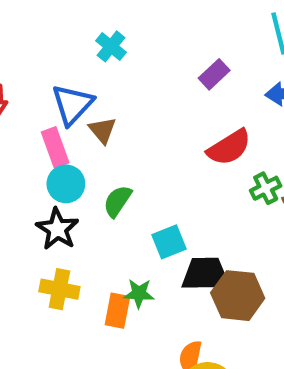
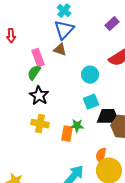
blue triangle: (72, 104) -> (64, 30), moved
brown triangle: (102, 130) -> (60, 50), turned -32
cyan circle: (66, 184) -> (90, 75), moved
green semicircle: (117, 201) -> (34, 73), moved

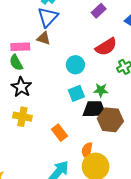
pink rectangle: (38, 58) -> (20, 47), turned -72
green semicircle: (34, 73) -> (16, 63), turned -63
green star: (77, 126) -> (101, 90), moved
orange rectangle: (67, 134) -> (60, 133), moved, turned -49

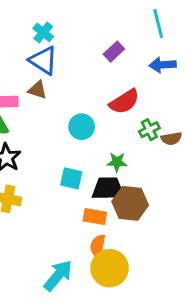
blue triangle: (48, 17) -> (43, 60), turned -40
cyan square: (76, 93) -> (71, 178), moved, turned 35
orange rectangle: (60, 133) -> (95, 217), moved, turned -42

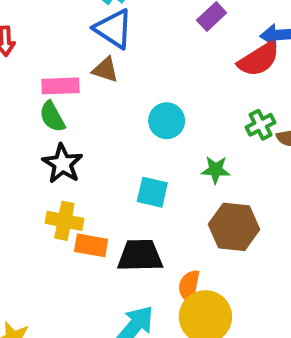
red semicircle: (124, 102) -> (259, 59), moved
black trapezoid: (108, 189) -> (140, 256), moved
orange rectangle: (95, 217) -> (91, 245), moved

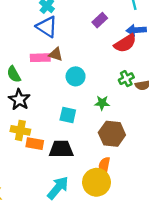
brown triangle: (105, 70) -> (56, 54), moved
pink rectangle: (60, 86) -> (40, 58), moved
orange semicircle: (189, 286) -> (104, 166), moved

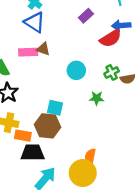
cyan circle: (76, 76) -> (76, 70), moved
green star: (102, 103) -> (97, 98), moved
brown hexagon: (112, 134) -> (47, 126), moved
black trapezoid: (61, 149) -> (32, 153), moved

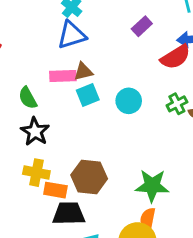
blue triangle: (35, 22) -> (72, 35), turned -50
brown triangle: (43, 49) -> (83, 72), turned -32
green star: (97, 98) -> (152, 186), moved, size x1.6
cyan square: (55, 108) -> (88, 95), moved, turned -35

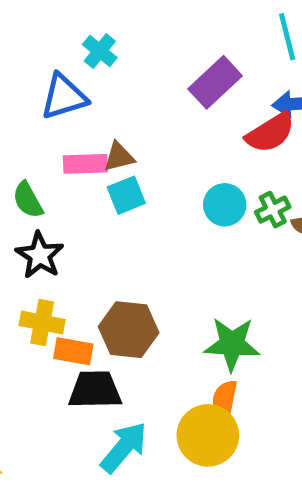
purple rectangle: (142, 26) -> (215, 82), size x1.5
blue triangle: (72, 35) -> (64, 97), moved
cyan circle: (129, 101) -> (225, 205), moved

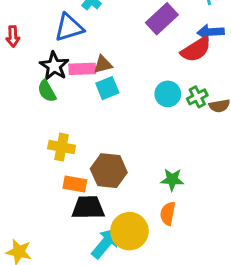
black star: (40, 255) -> (54, 66), moved
yellow cross: (42, 322) -> (62, 147), moved
green star: (232, 344) -> (172, 180), size x0.7
yellow circle: (208, 435) -> (129, 231), moved

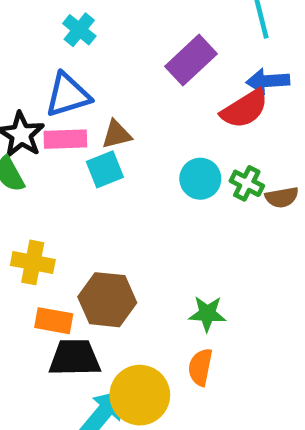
blue triangle: (69, 28) -> (68, 95), moved
brown triangle: (103, 64) -> (117, 134), moved
green cross: (197, 97) -> (247, 183), turned -36

